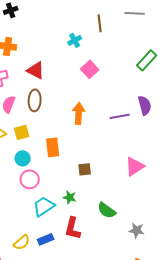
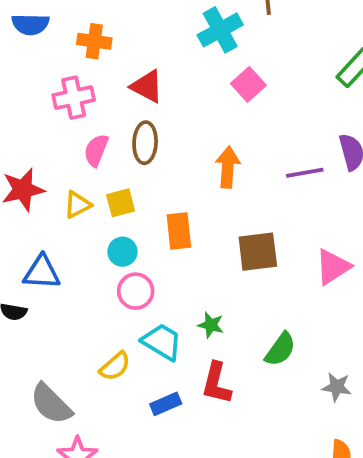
cyan cross: (75, 40) -> (220, 30), size x1.6
brown square: (85, 169) -> (258, 252), moved, size x1.6
cyan trapezoid: (44, 206) -> (162, 342), turned 65
green semicircle: (107, 210) -> (280, 349), turned -90
yellow semicircle: (22, 242) -> (115, 366), moved

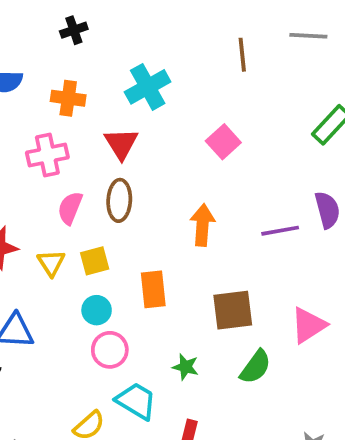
cyan cross: (220, 30) -> (148, 87), moved
red triangle: (147, 86) -> (121, 144), turned 30
yellow triangle: (77, 205) -> (51, 263), turned -36
green star: (211, 325) -> (185, 367), moved
green semicircle: (280, 349) -> (255, 367), moved

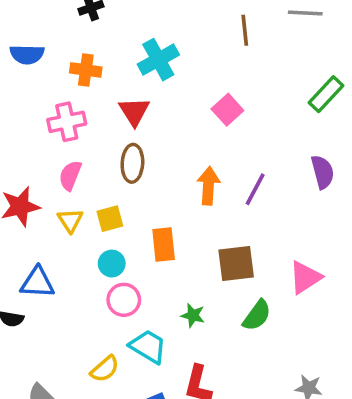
pink semicircle: (70, 208) -> (70, 175), moved
purple line: (280, 231) -> (255, 189), moved, turned -52

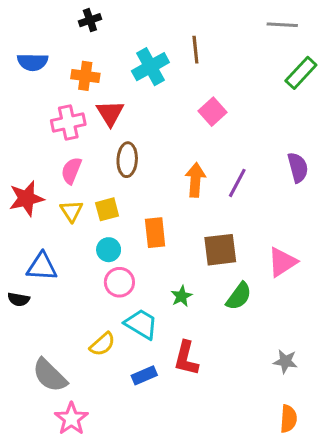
brown line: (245, 30) -> (195, 50), moved
green rectangle: (326, 94) -> (301, 73), moved
red triangle: (134, 111) -> (110, 113), moved
green star: (193, 315) -> (181, 296), turned 30

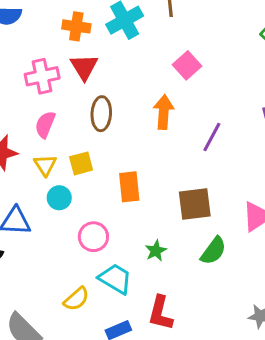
orange cross: (85, 76) -> (76, 26), moved
orange arrow: (195, 180) -> (164, 112), moved
cyan circle: (109, 250) -> (59, 198), moved

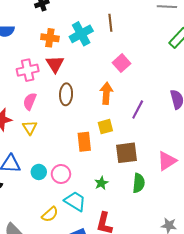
yellow square: (81, 163) -> (105, 127), moved
cyan circle: (59, 198) -> (39, 172), moved
green semicircle: (213, 251) -> (139, 183), turned -30

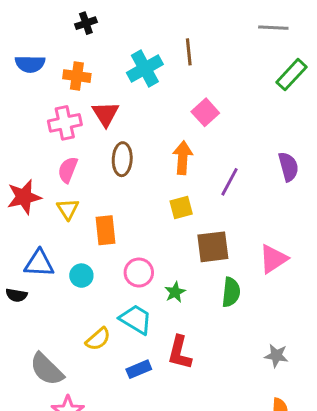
orange cross: (50, 38) -> (77, 76), moved
orange rectangle: (84, 142) -> (106, 230), moved
pink circle: (61, 174) -> (139, 273), moved

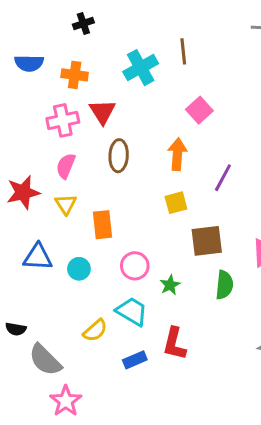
black semicircle: (16, 295) -> (16, 329), moved

